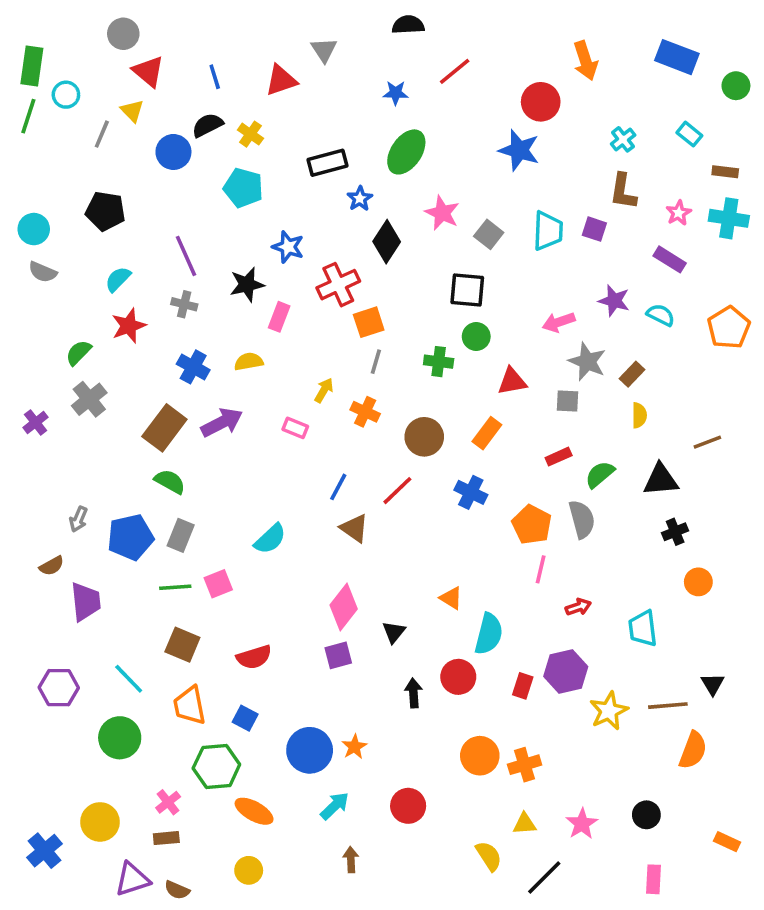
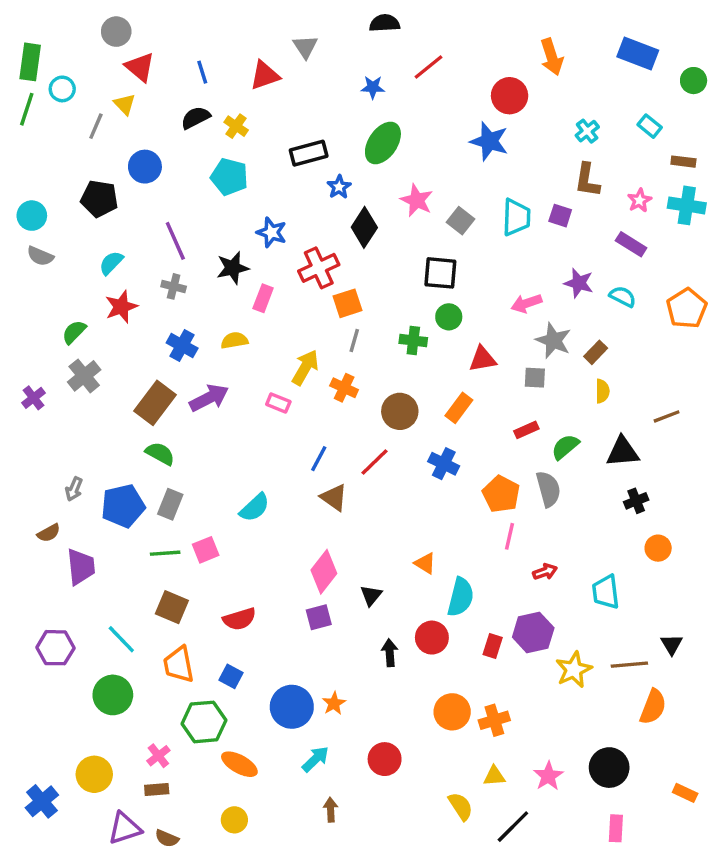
blue circle: (173, 152) -> (145, 167), moved
yellow arrow: (324, 390) -> (305, 367), size x1.5
black circle: (646, 815) -> (609, 768), size x1.5

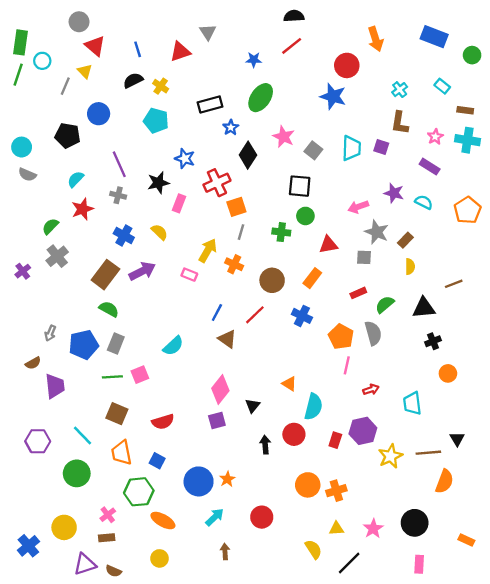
black semicircle: (385, 23) -> (294, 16), moved
yellow semicircle: (234, 340) -> (159, 232), turned 54

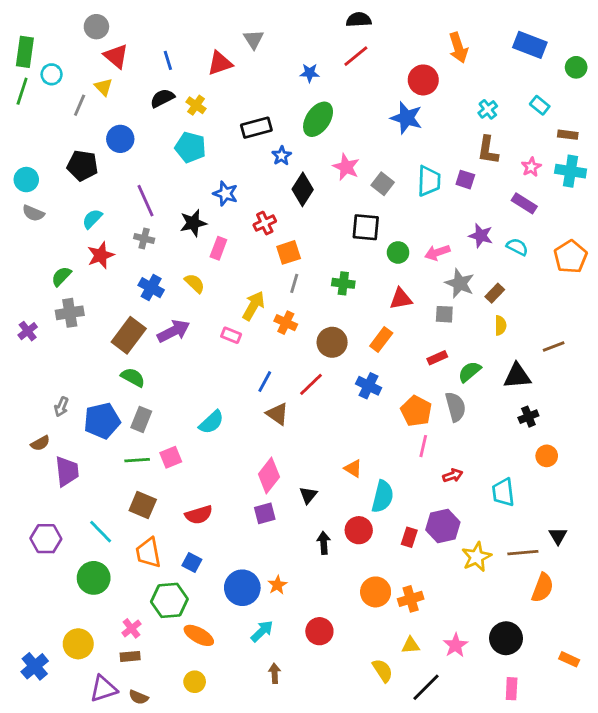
red cross: (217, 183) -> (265, 223), size x0.7
green circle: (305, 216) -> (398, 252), moved
gray cross: (57, 256) -> (70, 313), turned 30

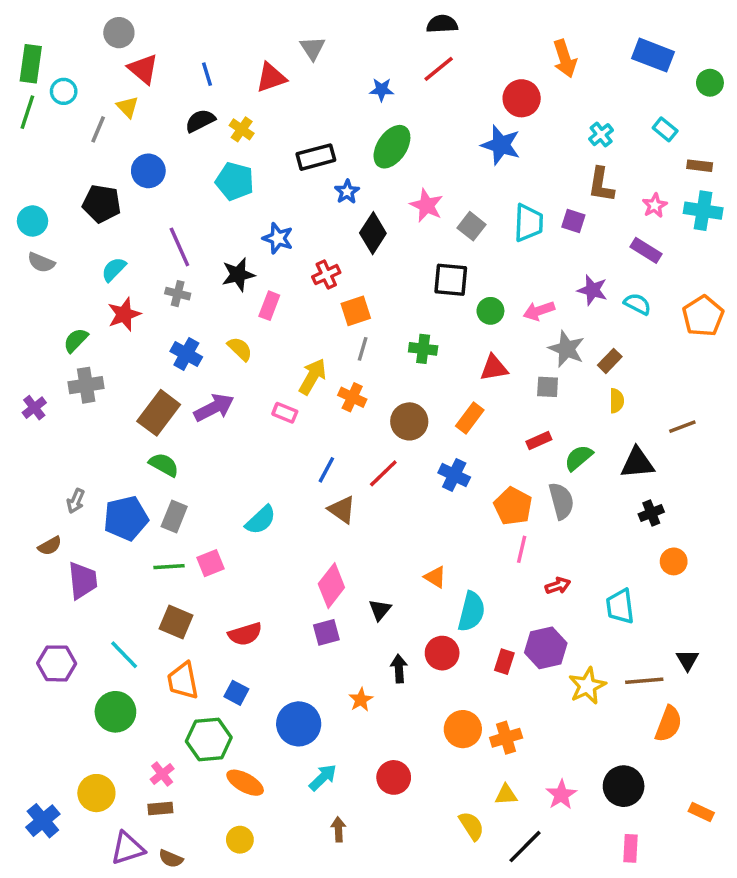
orange star: (277, 585) -> (361, 700), moved

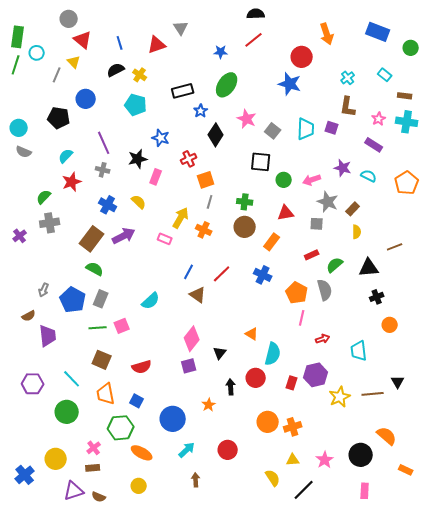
brown circle: (409, 421) -> (245, 227), moved
blue pentagon: (126, 518) -> (73, 300), turned -30
orange semicircle: (668, 724) -> (387, 436), moved, turned -70

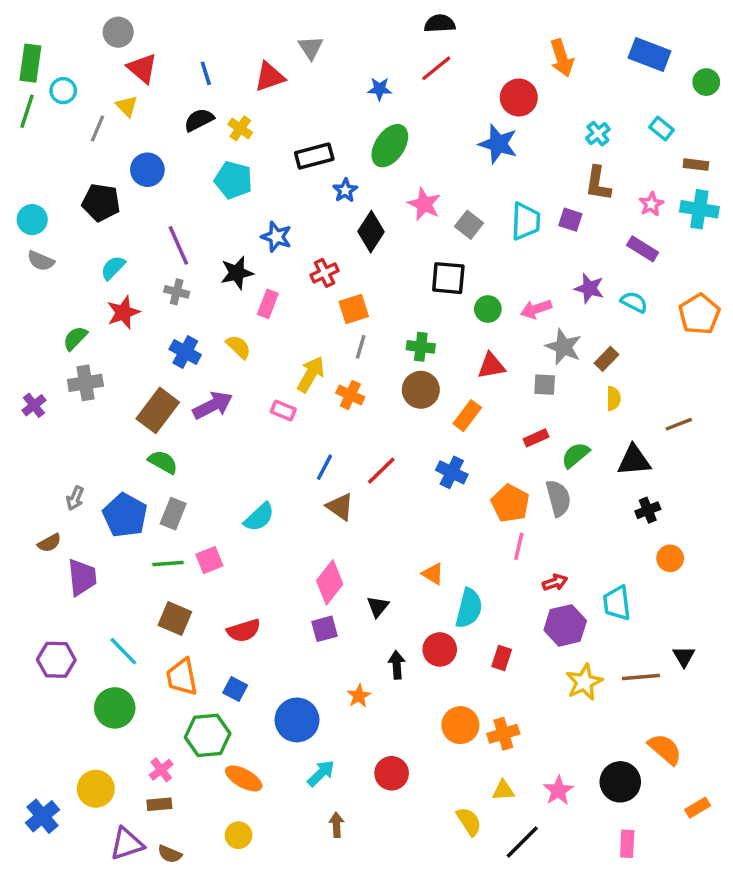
purple hexagon: (316, 375) -> (565, 625), moved
orange rectangle: (406, 470) -> (698, 808), turned -56

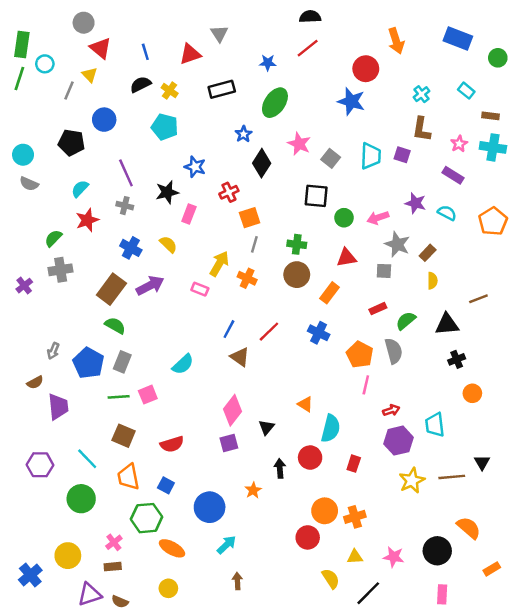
black rectangle: (314, 156) -> (222, 89), moved
red circle: (392, 773) -> (308, 537), moved
pink star: (558, 790) -> (394, 557), turned -30

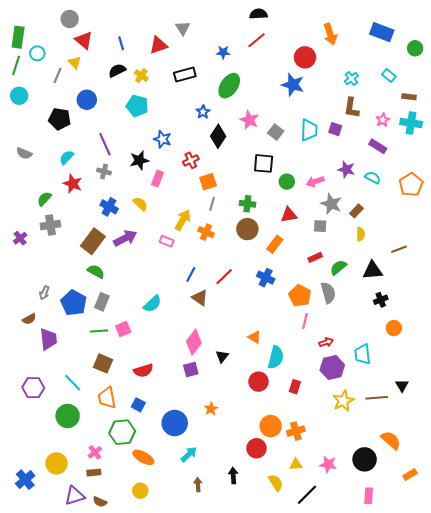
cyan circle: (23, 155) -> (19, 96), moved
red star: (87, 220) -> (73, 184), turned -30
black arrow: (280, 468) -> (233, 476), moved

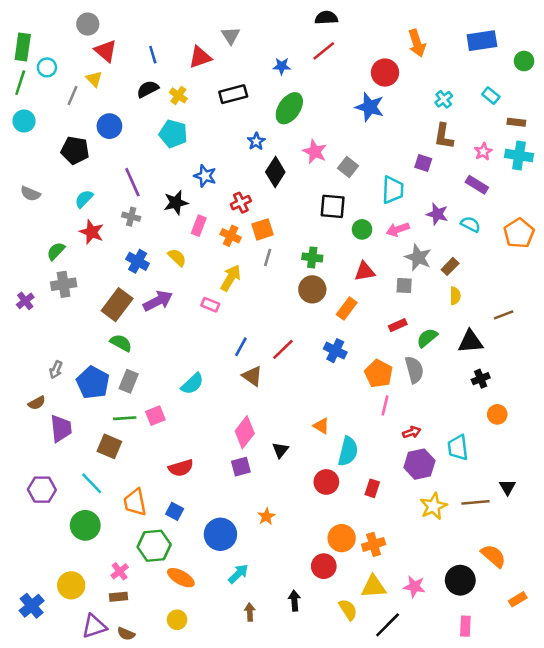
blue rectangle: (382, 32) -> (482, 41), turned -30
cyan trapezoid: (309, 130) -> (393, 190), moved
orange cross: (206, 232) -> (231, 236), moved
brown square: (103, 363) -> (109, 446), moved
yellow triangle: (296, 464) -> (374, 587), size x1.5

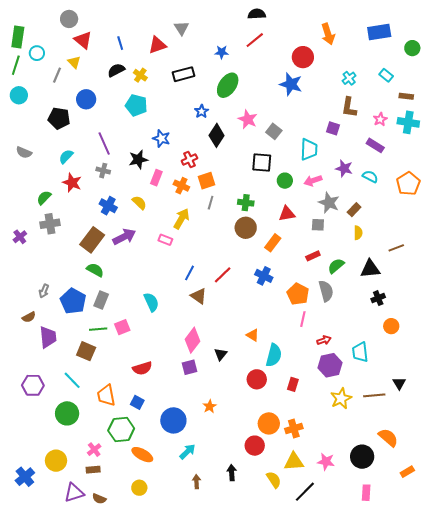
cyan semicircle: (192, 384) -> (151, 302), turned -72

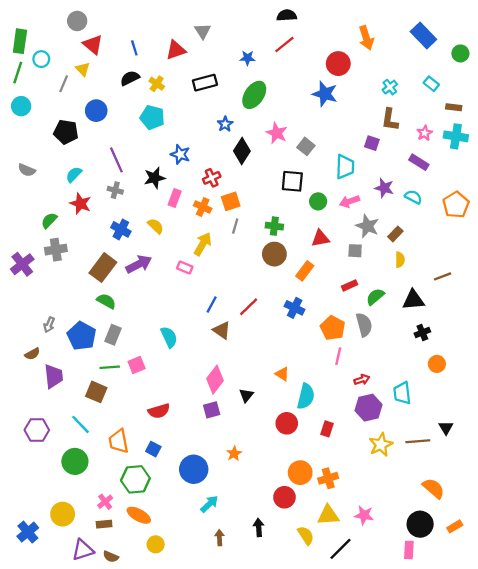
blue rectangle: (379, 32) -> (423, 36), turned 55
purple cross: (20, 237) -> (22, 264), size x1.5
orange ellipse: (142, 455) -> (139, 515), moved
black circle: (362, 457) -> (420, 524), moved

